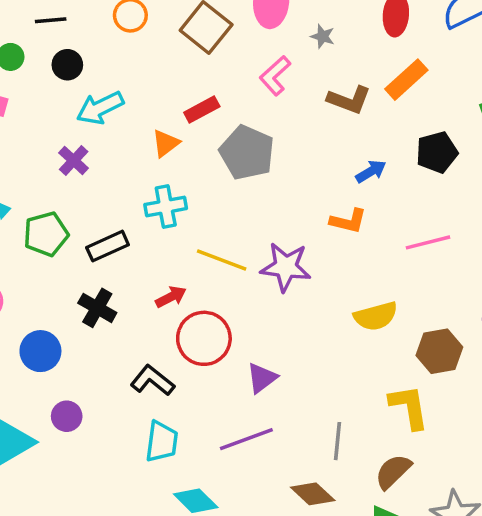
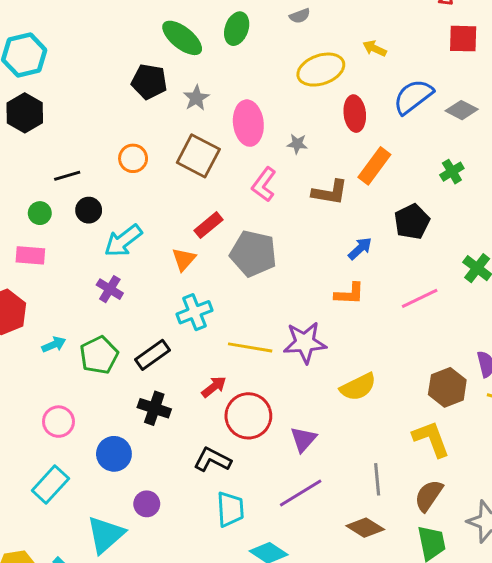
yellow semicircle: (376, 316) -> (358, 387), moved

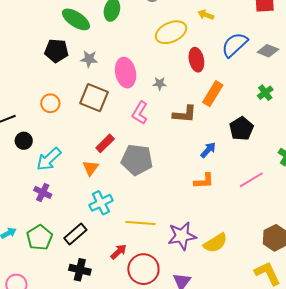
gray star: (196, 98) -> (89, 59), turned -30
purple star: (305, 343) -> (182, 236), moved

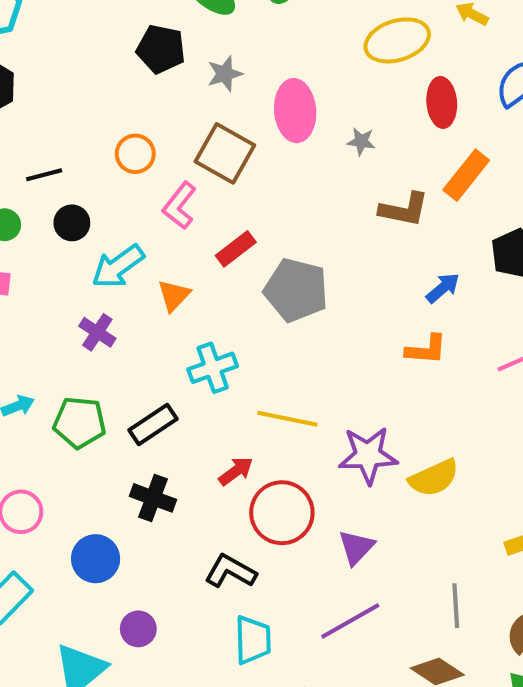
gray star: (89, 59) -> (225, 74), turned -30
pink L-shape: (140, 113) -> (180, 206), moved
orange triangle: (91, 168) -> (174, 295), moved
green pentagon: (40, 237) -> (80, 423), turned 30

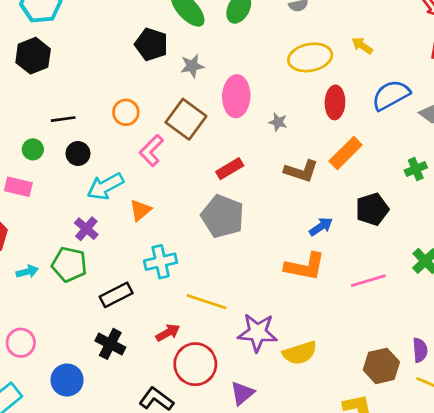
red rectangle: (236, 249) -> (230, 169), moved
orange L-shape: (426, 350) -> (305, 267), size x1.4
green pentagon: (80, 423) -> (69, 264), moved

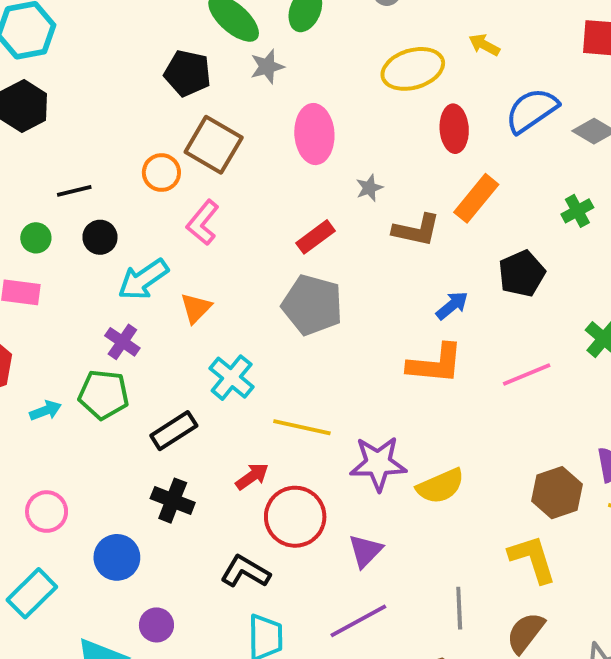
gray star: (192, 66) -> (267, 67), moved
brown square: (186, 119) -> (214, 145), moved
gray star: (278, 122) -> (369, 188), moved, turned -30
cyan cross: (161, 262) -> (232, 378), turned -32

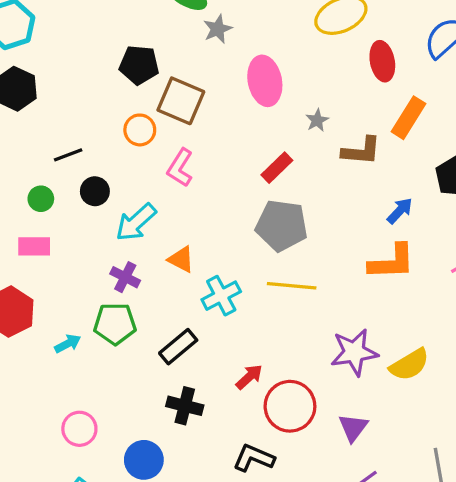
black pentagon: (188, 73) -> (139, 65), moved
orange triangle: (196, 308) -> (181, 259), moved, turned -40
cyan cross: (232, 378) -> (221, 296), turned 30
yellow line: (302, 427) -> (292, 286), moved

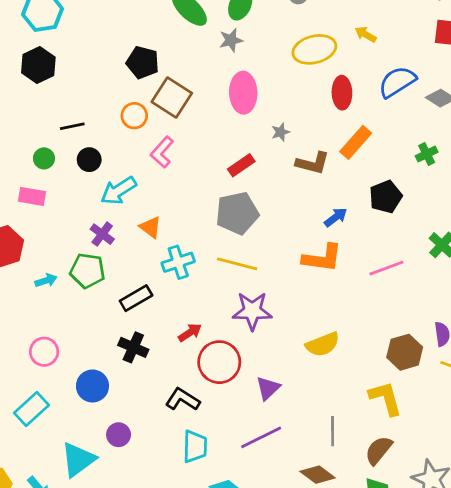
gray star: (218, 29) -> (231, 40), moved
gray pentagon: (282, 225) -> (237, 213), turned -30
purple star: (354, 352) -> (252, 311), moved

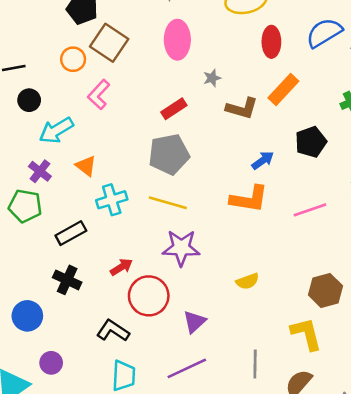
yellow semicircle: (323, 344) -> (248, 281), size x0.7

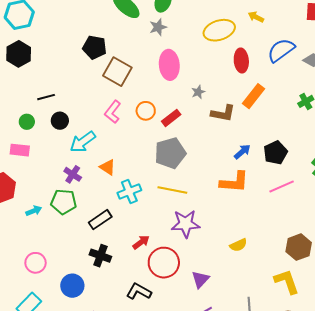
orange circle: (73, 59) -> (146, 111), moved
black pentagon: (311, 142) -> (275, 153), moved

